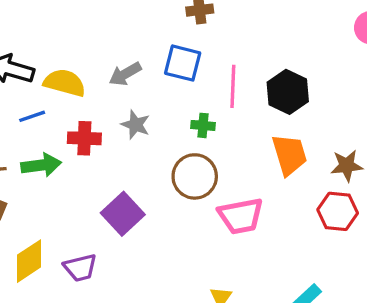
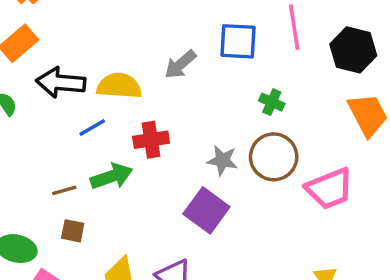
pink line: (233, 86) -> (294, 27), moved
gray star: (136, 125) -> (222, 160), moved
green cross: (203, 125) -> (272, 102), turned 30

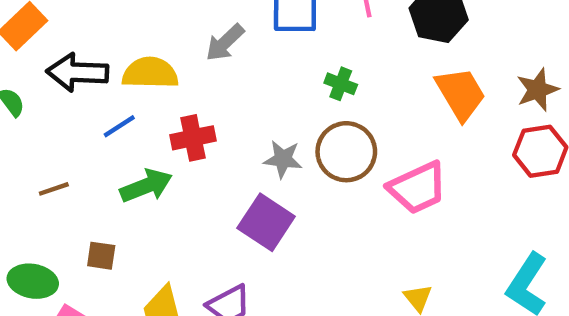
brown line: (64, 190) -> (54, 189), moved

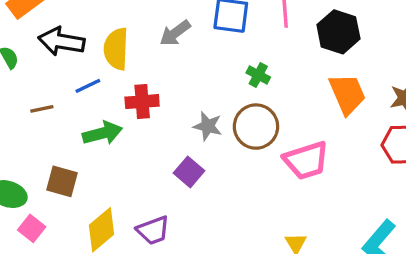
yellow semicircle: (150, 73) -> (116, 49), turned -96
brown line: (54, 189) -> (42, 109), moved
purple square: (266, 222) -> (189, 172), size x0.7
brown square: (101, 256) -> (62, 181), size x1.4

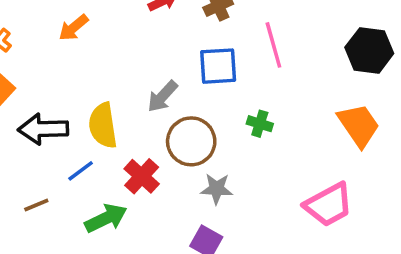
black hexagon: (338, 32) -> (369, 50), moved
red cross: (142, 102) -> (142, 176), turned -32
brown circle: (256, 127) -> (191, 141), moved

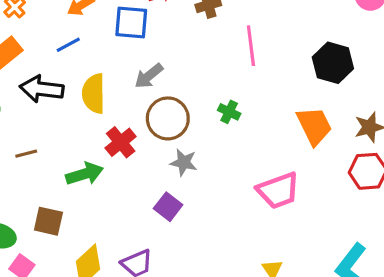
blue square: (218, 66) -> (131, 23), moved
blue line: (81, 171) -> (68, 45), moved

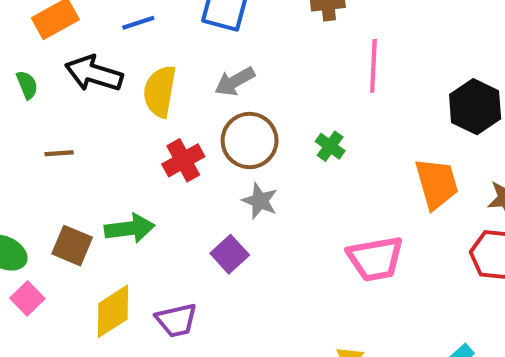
green arrow: (85, 174) -> (130, 228), moved

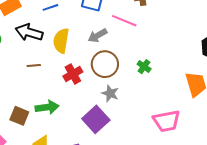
pink line: (373, 66) -> (124, 21), moved, turned -70
brown line: (59, 153) -> (34, 66), moved
purple square: (230, 254) -> (96, 119), size x1.5

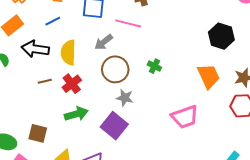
red cross: (73, 74) -> (72, 84), moved
green arrow: (47, 107) -> (76, 114), moved

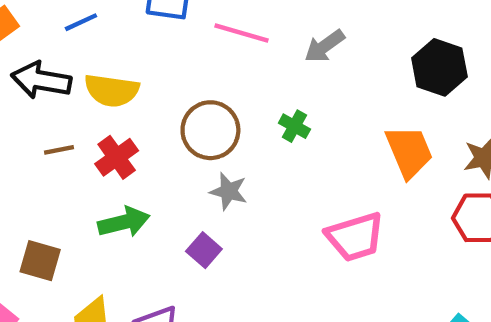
gray arrow: (104, 42) -> (325, 46), moved
yellow semicircle: (68, 53) -> (112, 90), turned -85
purple square: (114, 126) -> (204, 250), size x0.6

